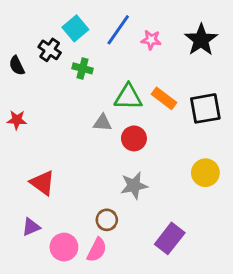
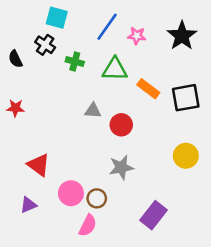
cyan square: (75, 28) -> (57, 18), moved, turned -35
green triangle: (128, 97) -> (115, 69), moved
pink circle: (64, 247) -> (71, 193), moved

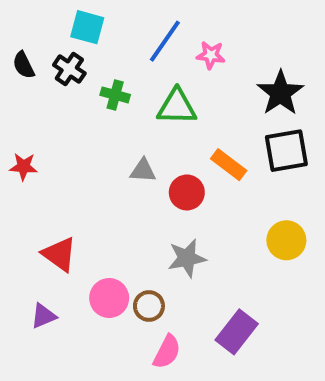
black star: (182, 36) -> (280, 93), moved
black semicircle: (15, 59) -> (24, 65), moved
orange rectangle: (148, 89) -> (229, 165), moved
pink semicircle: (88, 225) -> (167, 352), moved

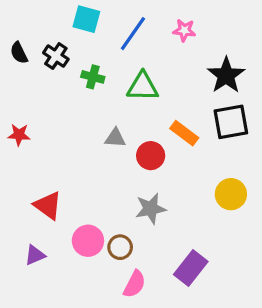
cyan square: (87, 27) -> (86, 19), moved
pink star: (211, 55) -> (184, 30), moved

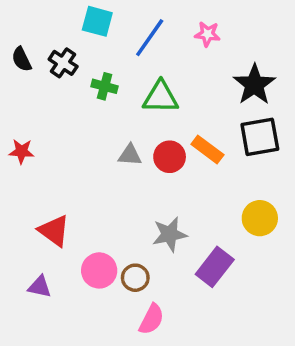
red circle: (151, 156) -> (170, 157), moved
purple triangle: (35, 255) -> (40, 287), turned 35
purple rectangle: (191, 268) -> (215, 267), moved

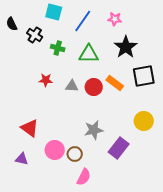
black semicircle: (22, 59) -> (12, 24), moved
black star: (254, 85) -> (126, 47), moved
red star: (22, 151) -> (46, 80), moved

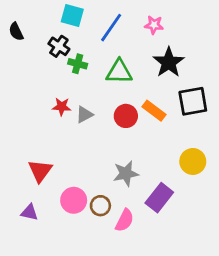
black cross: (35, 35) -> (59, 46), moved
gray triangle: (72, 86) -> (84, 115), moved, turned -32
red triangle: (30, 128) -> (40, 171), turned 30
pink semicircle: (84, 177) -> (125, 220), moved

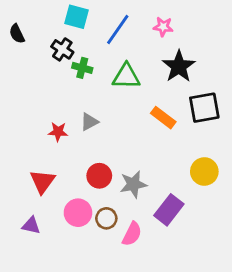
red star: (62, 107) -> (58, 132), moved
red circle: (126, 116) -> (99, 176), moved

